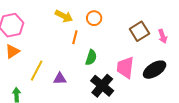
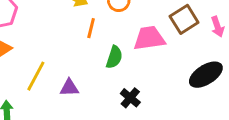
pink trapezoid: (125, 68) -> (149, 38), moved, turned 75
black cross: (102, 86) -> (130, 98), size x0.6

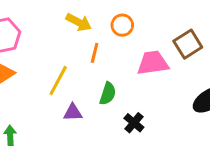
green semicircle: (114, 57) -> (108, 94), moved
yellow line: (36, 76) -> (58, 80), moved

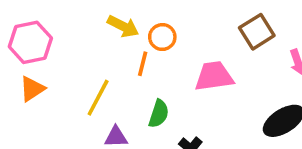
orange circle: (122, 25) -> (162, 37), moved
brown square: (188, 44) -> (257, 32), moved

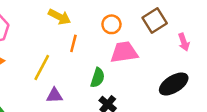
orange circle: (162, 37) -> (111, 24), moved
green semicircle: (159, 114) -> (98, 78), moved

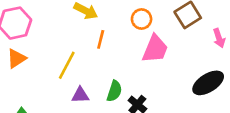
pink trapezoid: (124, 52) -> (155, 49), turned 120
green semicircle: (98, 78) -> (114, 91), moved

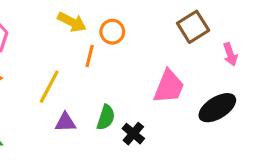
orange circle: (142, 19) -> (112, 32), moved
pink trapezoid: (155, 49) -> (169, 87), moved

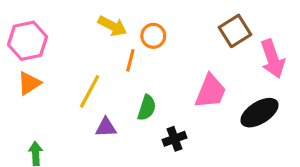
pink arrow: (230, 54) -> (273, 59), size x1.6
green semicircle: (106, 117) -> (147, 108), moved
black cross: (133, 134) -> (175, 139), turned 30

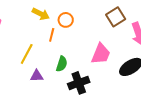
black cross: (175, 139) -> (79, 83), size x1.5

